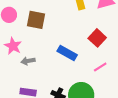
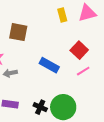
pink line: (100, 67) -> (83, 71), moved

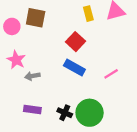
brown square: (18, 32) -> (36, 18), moved
red square: (79, 50) -> (75, 42), moved

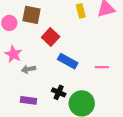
red square: (75, 42) -> (51, 37), moved
pink line: (111, 74) -> (102, 67), turned 32
black cross: (65, 113) -> (59, 92), moved

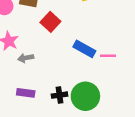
blue rectangle: (68, 61) -> (84, 49), moved
black cross: (59, 92) -> (59, 95), moved, turned -32

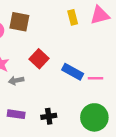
red square: (50, 22) -> (39, 59), moved
green circle: (85, 96) -> (94, 117), moved

